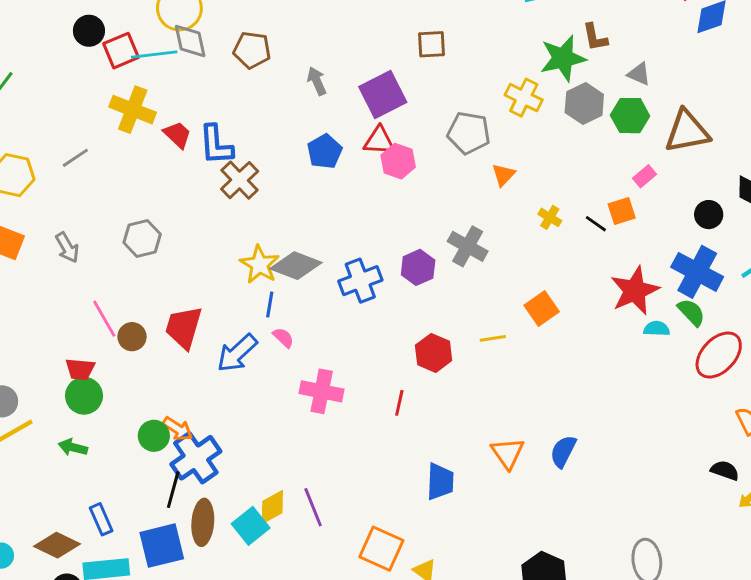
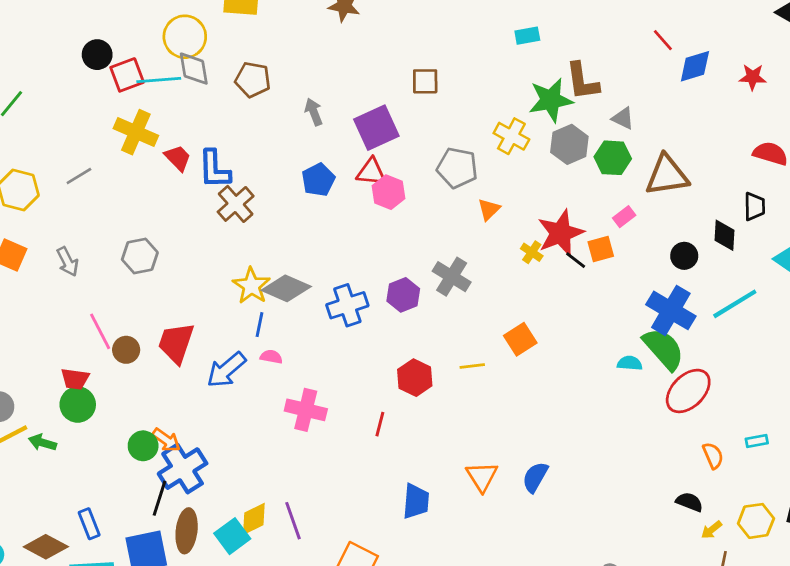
brown L-shape: (595, 37) -> (582, 81), size x1.4
red star: (635, 291) -> (561, 233), moved
green semicircle: (691, 312) -> (664, 349), size x1.6
pink semicircle: (283, 338) -> (271, 357), turned -35
green arrow: (73, 447) -> (42, 443), moved

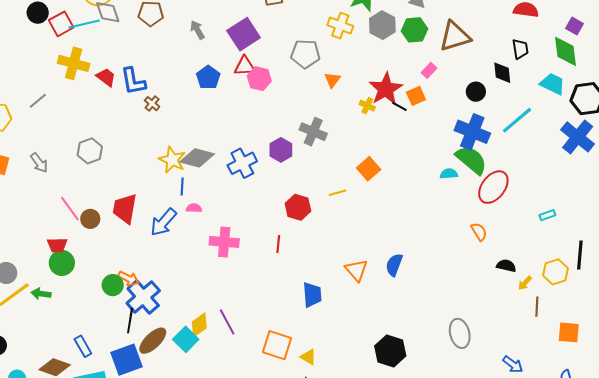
brown cross: (236, 204) -> (152, 104), size x0.6
orange semicircle: (713, 456) -> (479, 232), moved
brown ellipse: (187, 531) -> (153, 341), turned 48

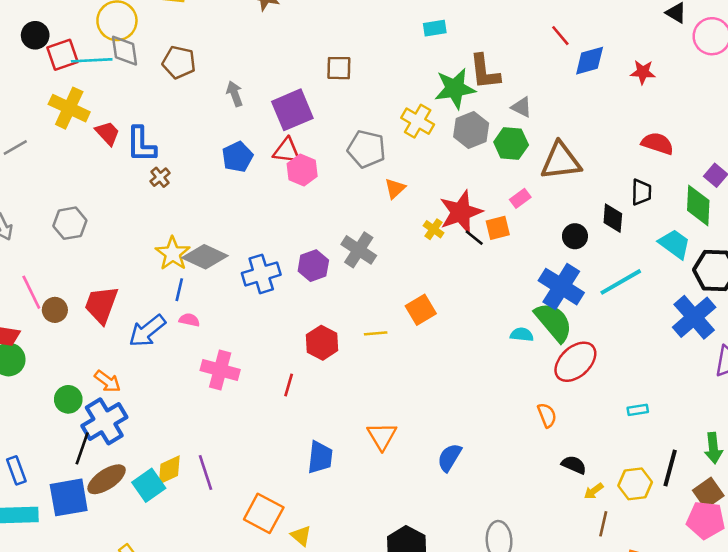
blue semicircle: (394, 265) -> (449, 458), moved
orange arrow: (128, 279) -> (107, 381), moved

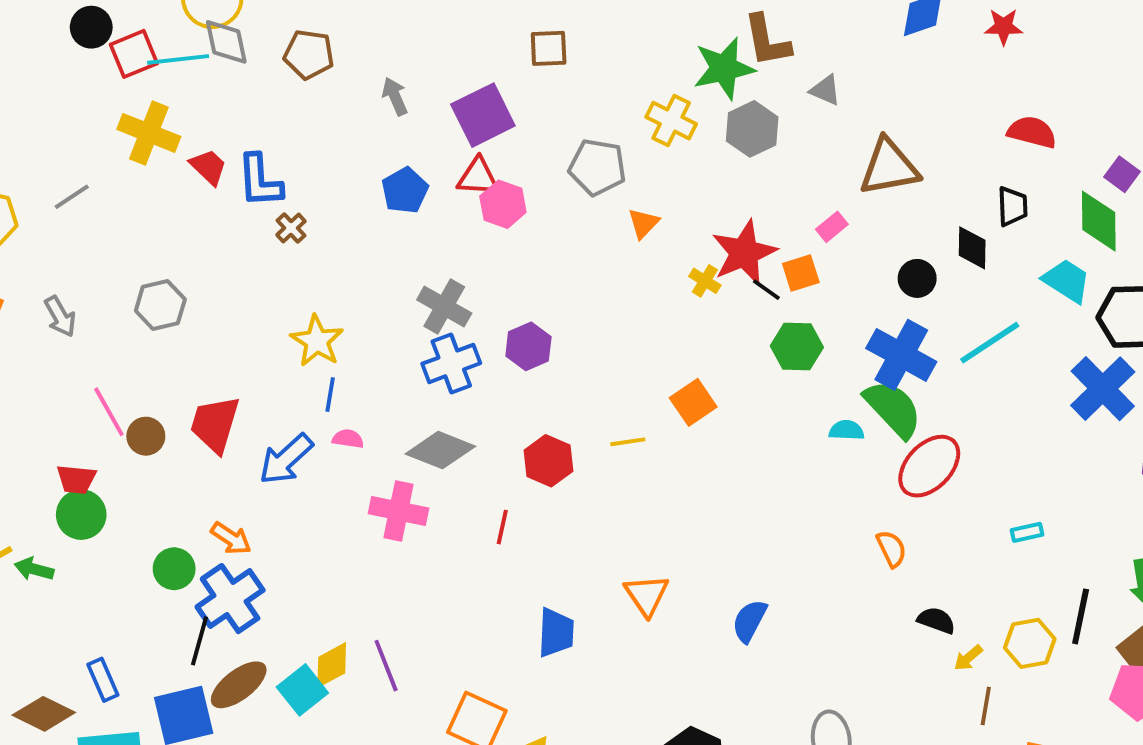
green hexagon: (511, 144) -> (797, 347), moved
gray cross: (359, 250) -> (444, 306), moved
gray diamond: (205, 257) -> (440, 450), moved

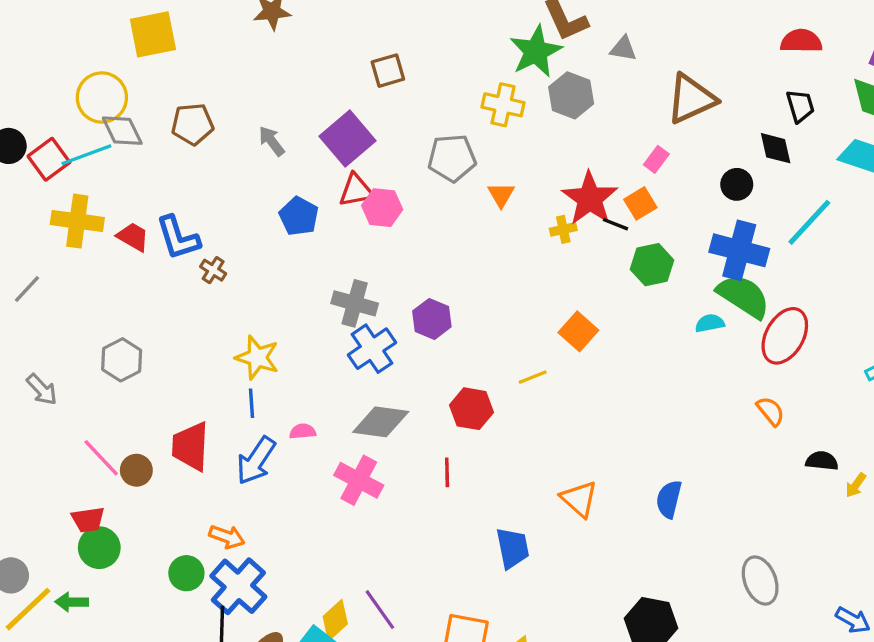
yellow cross: (705, 281) -> (563, 229), turned -30
blue line: (330, 395) -> (252, 403), moved
pink cross: (399, 511) -> (359, 480), turned 30

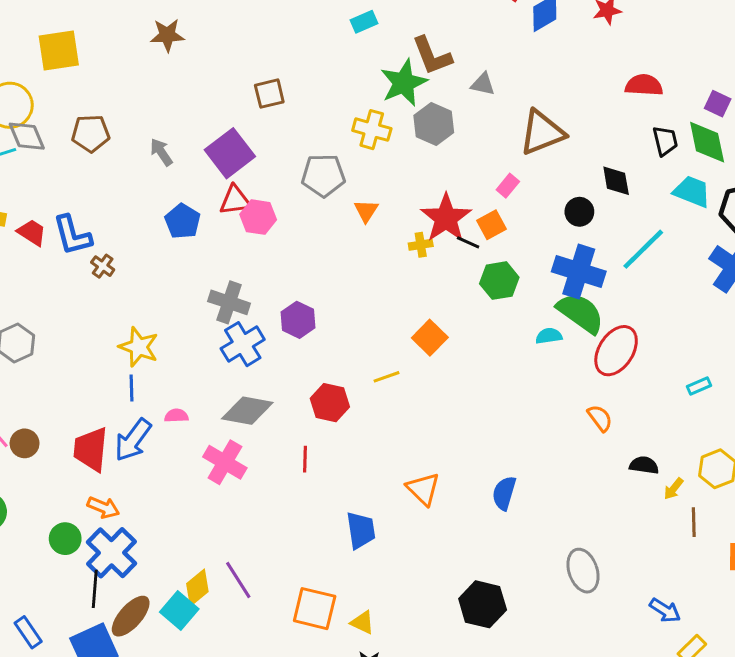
black trapezoid: (800, 106) -> (665, 141), moved
red trapezoid: (191, 446) -> (91, 449), moved

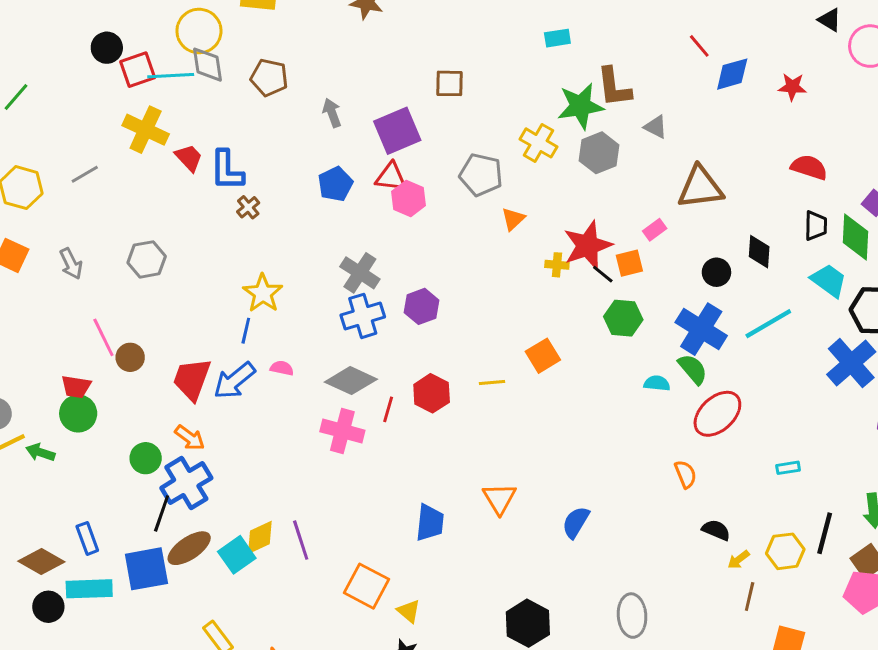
green semicircle: (580, 313) -> (693, 369), size x0.7
red line: (305, 459) -> (388, 409), moved
pink cross: (225, 462) -> (342, 431), moved, turned -30

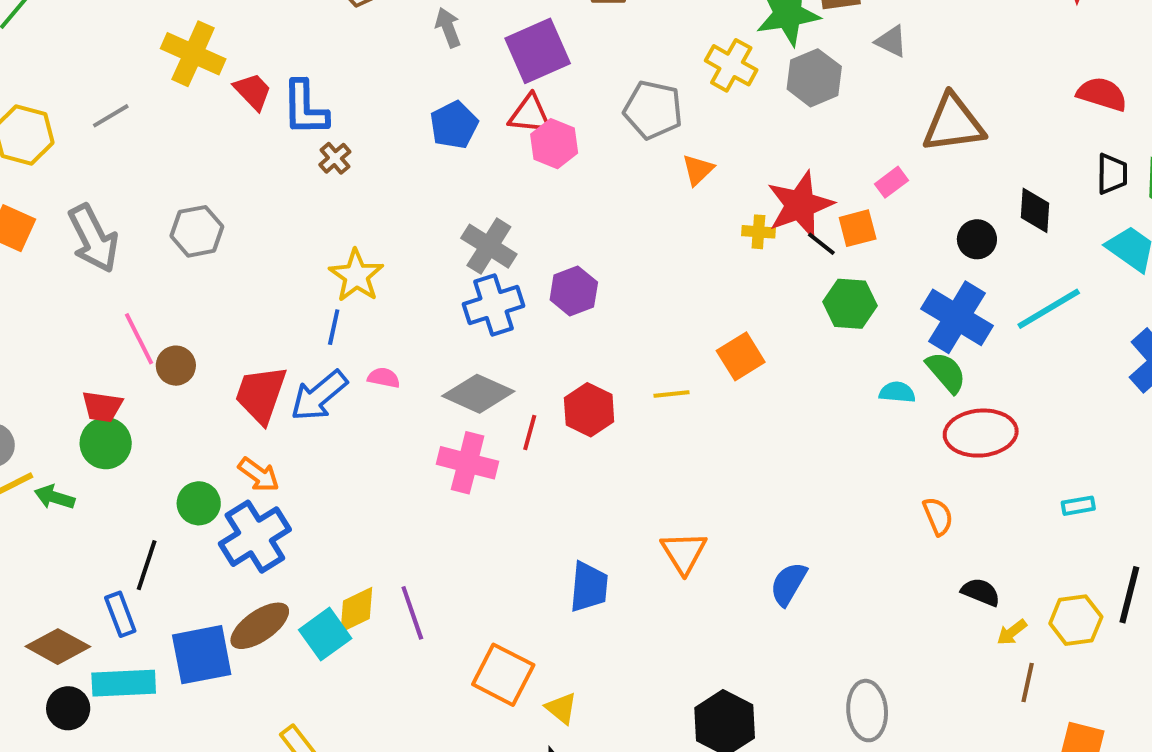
gray arrow: (71, 264) -> (93, 238), size x1.6
red ellipse: (717, 414) -> (981, 433), turned 39
black line: (162, 513) -> (147, 565), moved

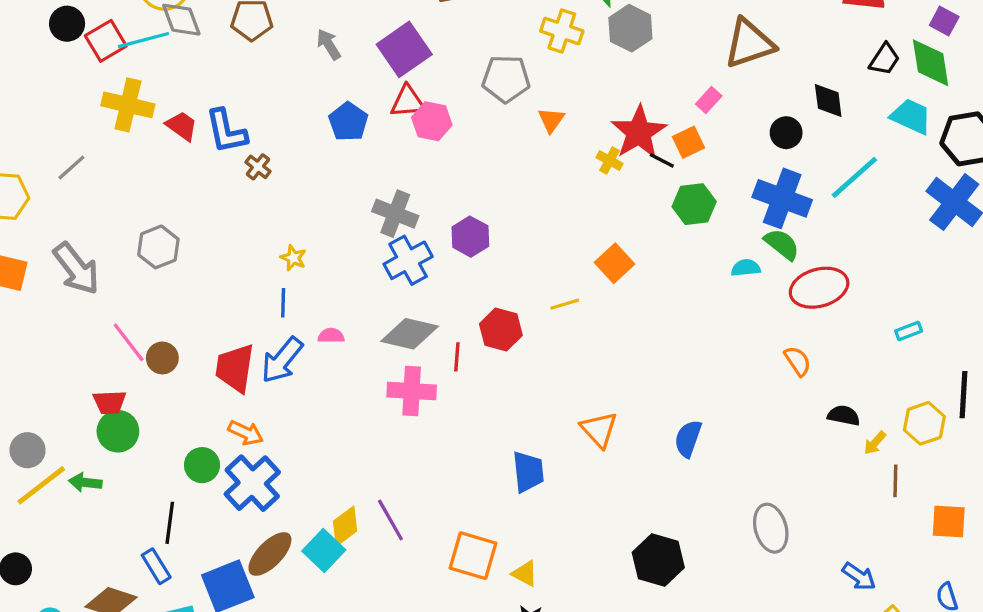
black trapezoid: (1112, 174) -> (884, 59), turned 44
yellow cross: (758, 232) -> (609, 160), turned 35
yellow star: (356, 276) -> (293, 258), size x0.6

